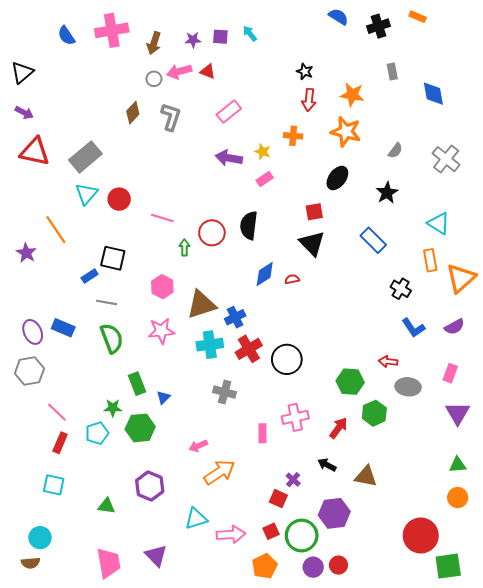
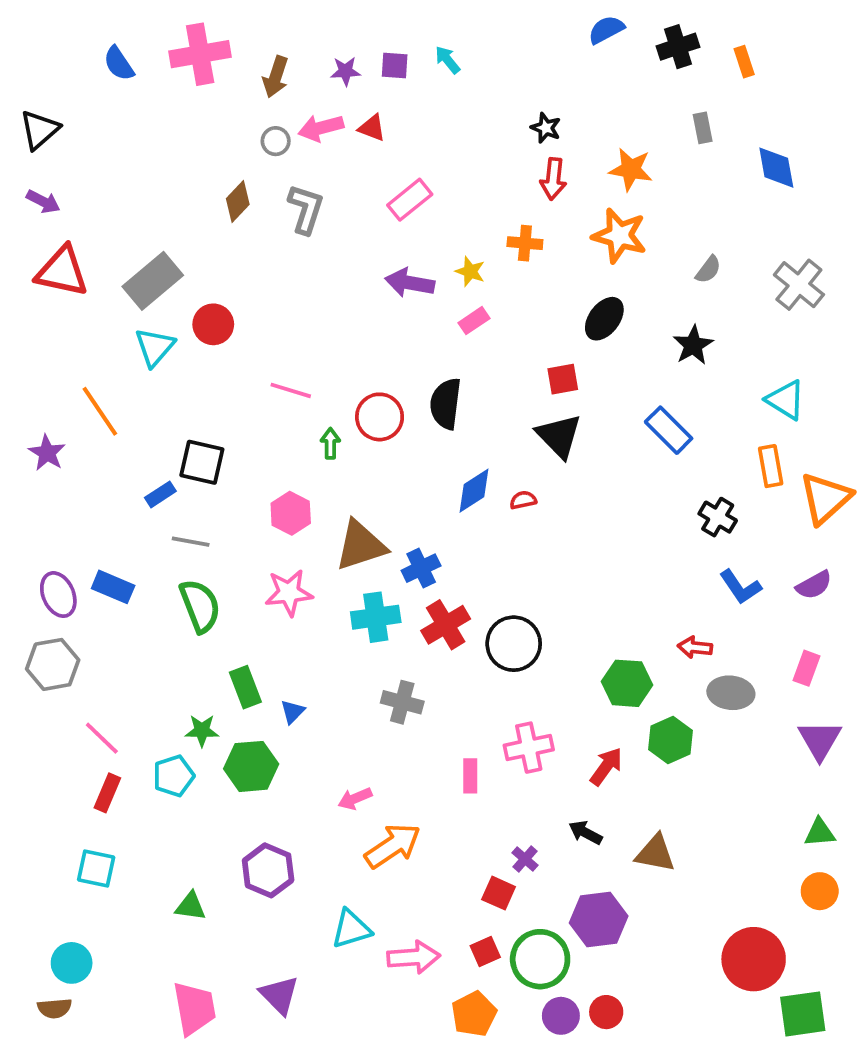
blue semicircle: (338, 17) -> (606, 30), turned -60
orange rectangle: (418, 17) -> (744, 62), moved, turned 49
red circle: (119, 199) -> (213, 324), moved

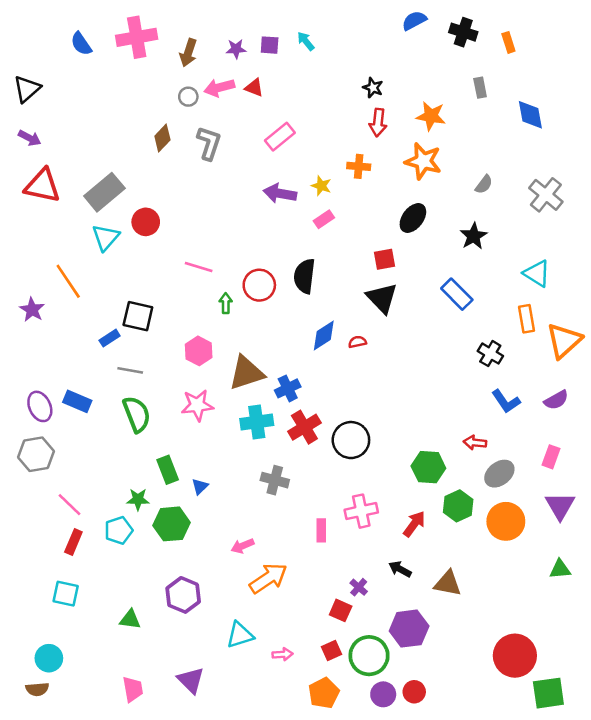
black cross: (678, 47) -> (463, 32), turned 36
gray ellipse: (731, 693) -> (499, 474), turned -44
orange circle: (820, 891) -> (506, 521), moved, size x1.5
pink arrow: (414, 957) -> (283, 654), size x0.6
pink trapezoid: (194, 1008) -> (133, 689), size x0.7

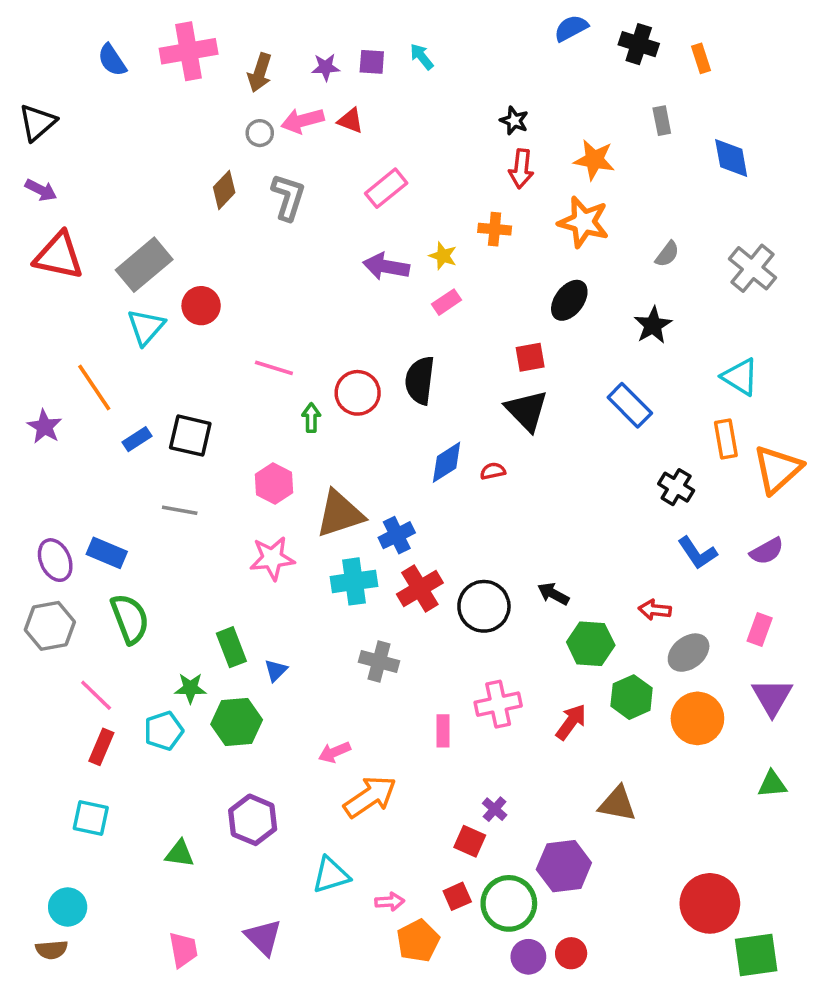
blue rectangle: (110, 338) -> (137, 439), moved
green semicircle: (137, 414) -> (130, 619), moved
black arrow: (400, 569) -> (553, 594), moved
orange pentagon: (324, 693) -> (418, 941), moved

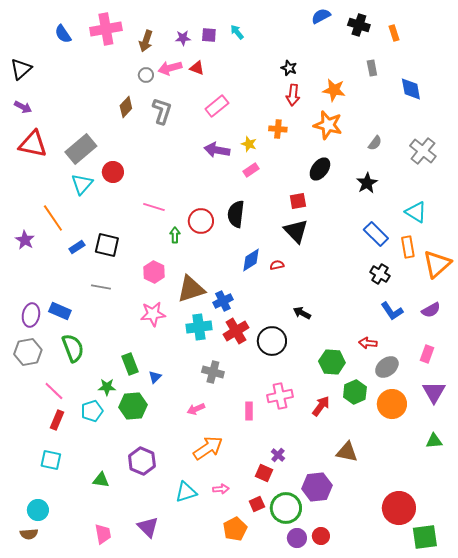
blue rectangle: (630, 405) -> (376, 234), moved
purple ellipse: (55, 560) -> (31, 315), turned 35
black arrow: (553, 594) -> (302, 313), moved
pink arrow: (334, 752) -> (196, 409), moved
pink arrow: (390, 902) -> (221, 489), moved

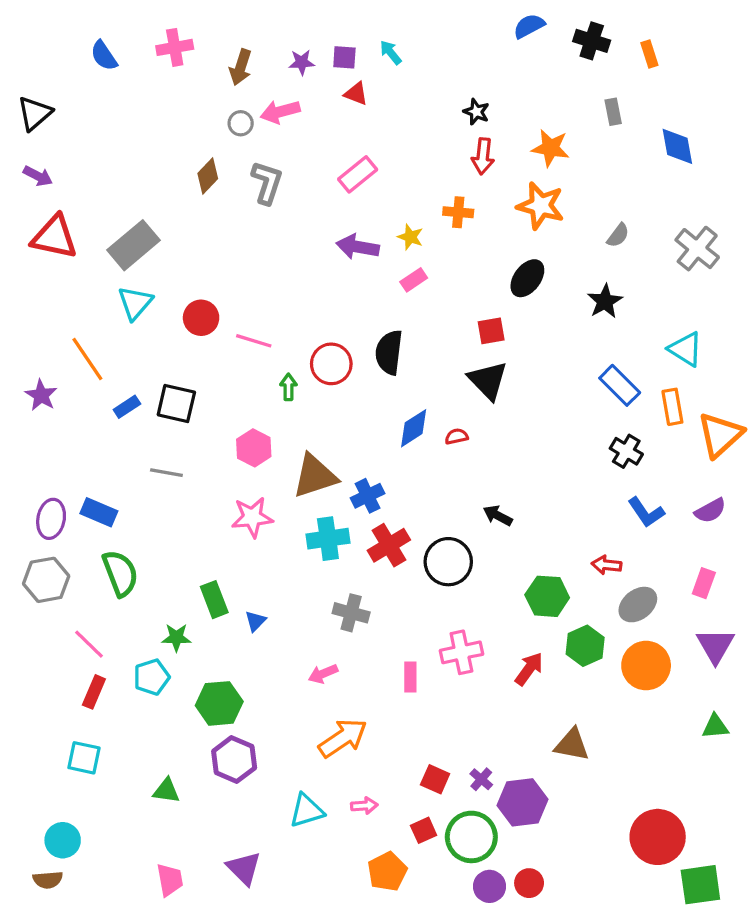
pink cross: (106, 29) -> (175, 47), size x0.7
red triangle: (197, 68) -> (356, 94), moved
red circle: (113, 172) -> (201, 318), moved
green hexagon: (133, 406) -> (219, 703), moved
purple cross: (278, 455) -> (481, 779), moved

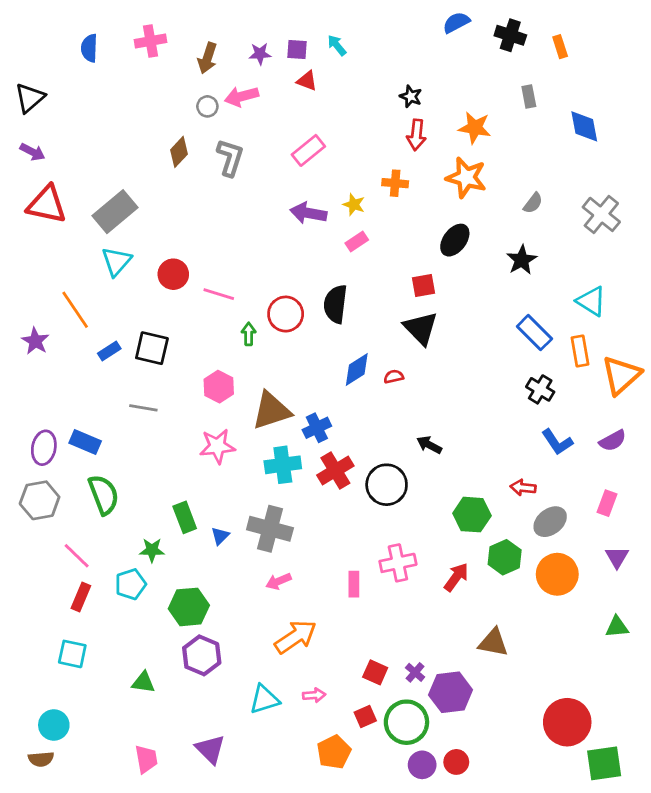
blue semicircle: (104, 56) -> (89, 48), turned 36
gray cross: (351, 613) -> (270, 529), moved, size x1.4
purple triangle: (715, 646) -> (617, 557), size x0.7

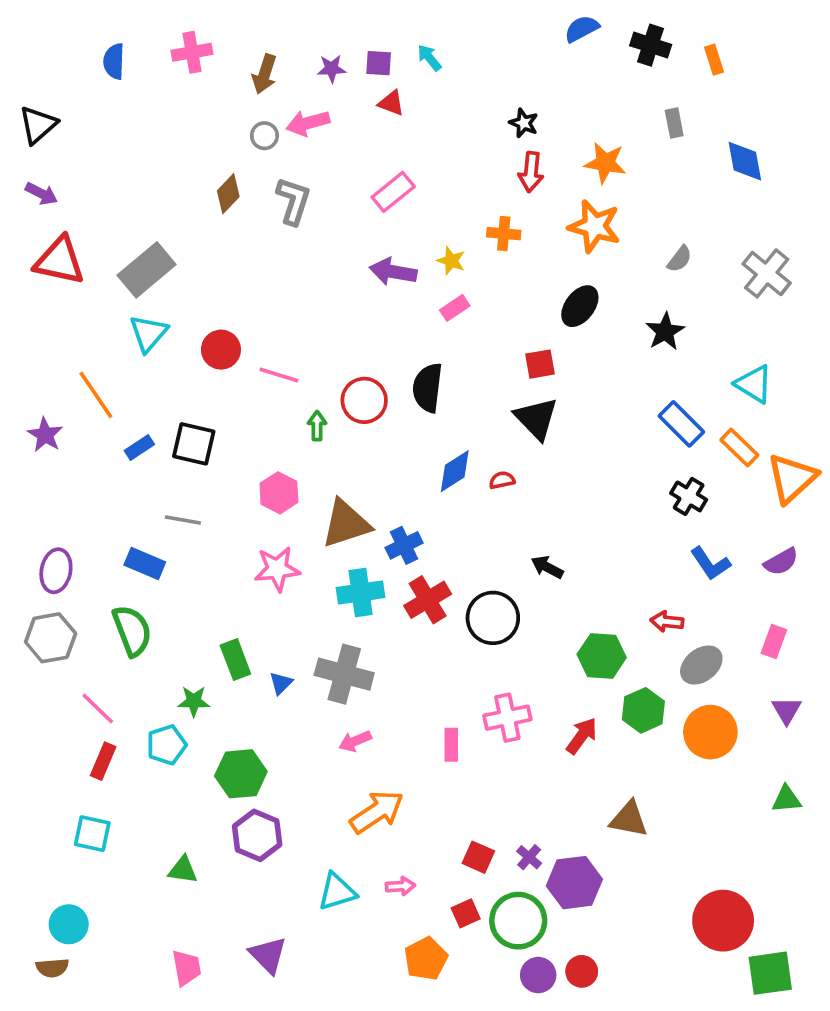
orange rectangle: (580, 351) -> (739, 447), turned -36
blue rectangle: (85, 442) -> (145, 564), moved

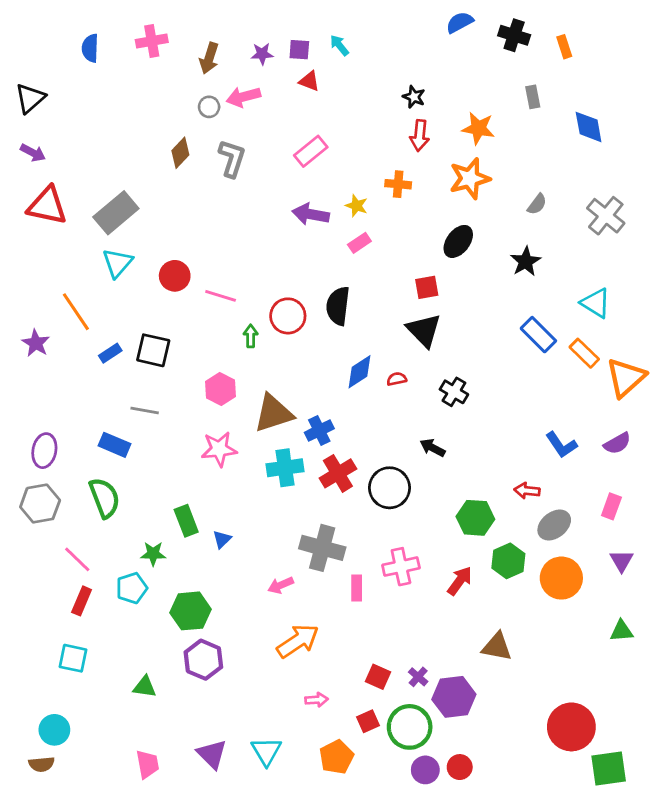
orange star: (594, 226) -> (470, 178), turned -30
black cross: (689, 496) -> (454, 392), moved
gray cross: (344, 674) -> (322, 548), moved
cyan triangle: (337, 892) -> (266, 751), moved, turned -44

